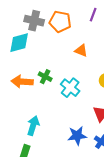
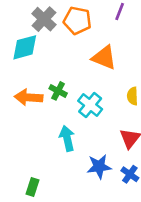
gray cross: (34, 21) -> (44, 19), turned 30
orange triangle: (81, 51) -> (104, 58), size x1.5
cyan arrow: (33, 126) -> (67, 138), moved, turned -30

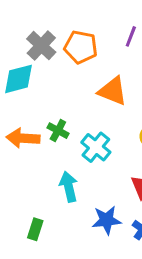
green rectangle: (32, 187) -> (35, 229), moved

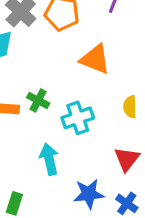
cyan cross: (96, 147) -> (78, 118), turned 32

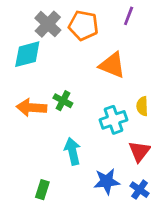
cyan cross: (78, 118) -> (114, 120), moved

